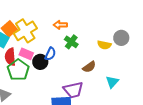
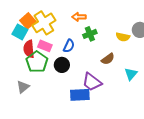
green cross: (71, 42) -> (90, 34), turned 32
black circle: (40, 62) -> (62, 65), moved
purple trapezoid: (73, 90) -> (92, 82), turned 50

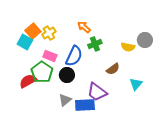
orange arrow: (79, 17) -> (84, 27), turned 40
yellow cross: (44, 23) -> (49, 33), size x0.6
blue semicircle: (69, 46) -> (74, 56), size x1.5
red semicircle: (29, 49) -> (28, 81), moved, turned 66
gray triangle: (23, 87) -> (65, 100), moved

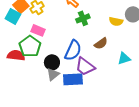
blue semicircle: (74, 56) -> (73, 50), moved
black circle: (67, 75) -> (52, 62), moved
red semicircle: (28, 81) -> (16, 55), turned 36
cyan triangle: (136, 84) -> (124, 58), turned 32

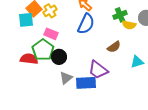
cyan square: (13, 16) -> (26, 20), turned -35
green cross: (83, 18) -> (120, 15), moved
blue semicircle: (73, 50) -> (86, 24), moved
black circle: (52, 62) -> (59, 57), moved

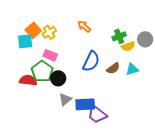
blue semicircle: (86, 24) -> (91, 61), moved
yellow semicircle: (129, 25) -> (128, 46), turned -32
cyan triangle: (137, 62) -> (132, 69), moved
purple trapezoid: (98, 70) -> (97, 114), moved

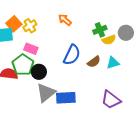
gray triangle: (65, 99) -> (46, 93), size x1.5
purple trapezoid: (97, 114) -> (111, 100), moved

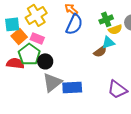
orange square: (14, 24) -> (19, 36), moved
yellow cross: (30, 26) -> (36, 15), size x1.5
blue semicircle: (72, 55) -> (74, 24), moved
cyan triangle: (113, 63) -> (108, 42), moved

